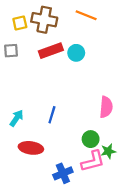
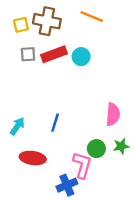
gray square: (11, 51) -> (28, 54), moved
green star: (108, 151) -> (121, 146), moved
pink L-shape: (93, 161) -> (82, 165), moved, turned -60

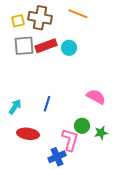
gray square: (28, 54) -> (24, 46), size x1.5
pink semicircle: (113, 114) -> (96, 97), turned -66
green star: (121, 146) -> (101, 133), moved

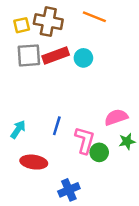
pink semicircle: (96, 97) -> (116, 117), turned -48
green star: (101, 133) -> (127, 141), moved
pink L-shape: (70, 140) -> (85, 140), moved

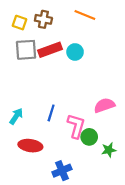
brown cross: (48, 22) -> (43, 19), size x0.7
yellow square: (22, 25) -> (19, 23), turned 32
green star: (127, 141) -> (109, 150), moved

